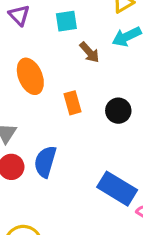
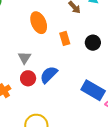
blue semicircle: (45, 162) -> (49, 75), turned 30

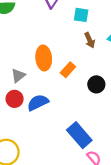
orange ellipse: (39, 23) -> (44, 58), moved
orange rectangle: (65, 38) -> (68, 70), turned 40

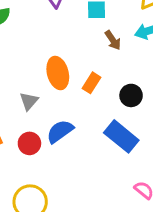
red circle: (15, 99) -> (29, 143), moved
blue rectangle: (79, 135) -> (121, 136), moved

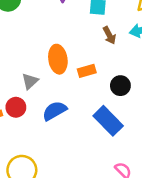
orange rectangle: (91, 83) -> (87, 71), turned 36
red circle: (29, 143) -> (16, 107), moved

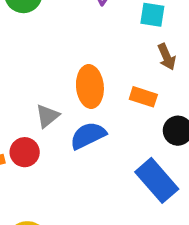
orange rectangle: (87, 71) -> (143, 97), moved, turned 30
blue semicircle: (55, 111) -> (88, 136), moved

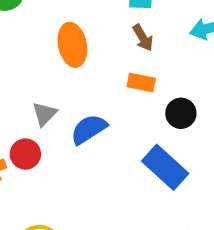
brown arrow: (167, 57) -> (143, 38), moved
orange ellipse: (90, 87) -> (72, 45), moved

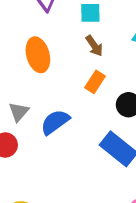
orange rectangle: (141, 83) -> (95, 82), turned -65

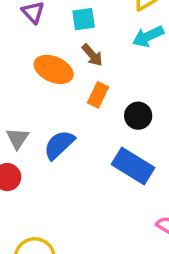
orange ellipse: (38, 55) -> (54, 69), moved, turned -44

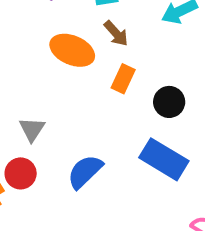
blue semicircle: (59, 145) -> (85, 172), moved

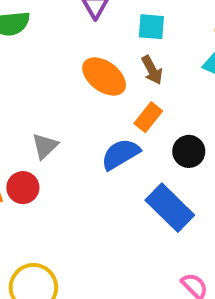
blue semicircle: (85, 172) -> (120, 154), moved

